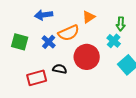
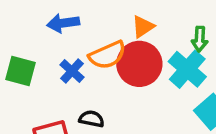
cyan cross: (114, 41) -> (187, 69), size x1.5
red circle: (87, 57) -> (139, 64), moved

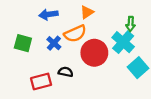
orange triangle: (143, 27) -> (87, 12), moved
red circle: (139, 64) -> (94, 53), moved

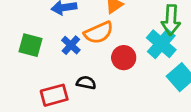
green arrow: (131, 24) -> (171, 20), size x1.5
red circle: (94, 53) -> (124, 58), size x0.7

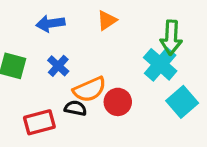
orange semicircle: (99, 33) -> (90, 89), moved
red circle: (124, 58) -> (118, 102), moved

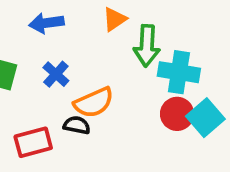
green arrow: (171, 38) -> (147, 46), moved
cyan cross: (160, 64) -> (179, 72), turned -32
red circle: (118, 102) -> (177, 114), moved

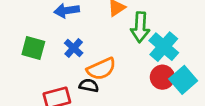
cyan cross: (179, 72) -> (164, 47), turned 32

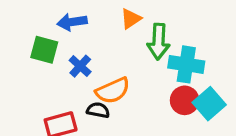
cyan cross: (164, 47) -> (186, 64), turned -32
green square: (33, 48) -> (44, 50), moved

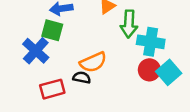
green square: (44, 50) -> (52, 30), moved
blue cross: (80, 66) -> (36, 51), moved, size x1.5

